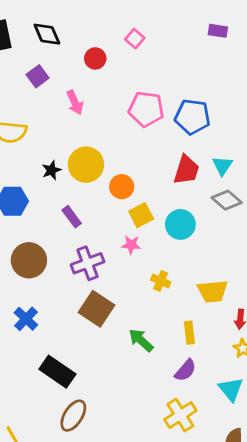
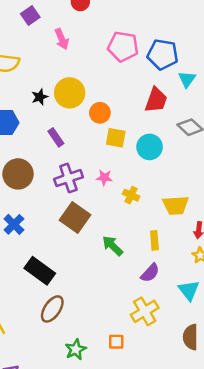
cyan triangle: (222, 166) -> (187, 79), moved
yellow square: (141, 215) -> (116, 138), turned 36
pink star: (131, 245) -> (104, 178), moved

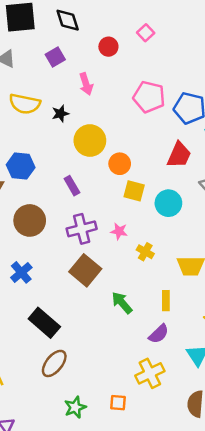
black star: (40, 97) -> (60, 114), moved

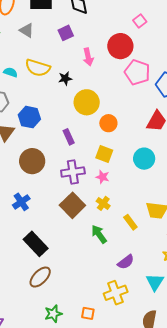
red circle: (108, 47) -> (120, 46), moved, size x1.6
yellow square: (134, 191) -> (104, 154), moved
yellow cross: (145, 252) -> (103, 203), moved
yellow rectangle: (166, 301) -> (130, 222), moved, turned -42

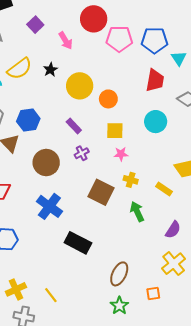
yellow semicircle: (38, 68) -> (20, 69), turned -35
purple cross: (73, 172) -> (82, 153), moved, size x0.6
blue cross: (21, 202) -> (49, 206), size x1.4
green arrow: (99, 234) -> (137, 212), turned 30
brown ellipse: (40, 277) -> (119, 274), moved

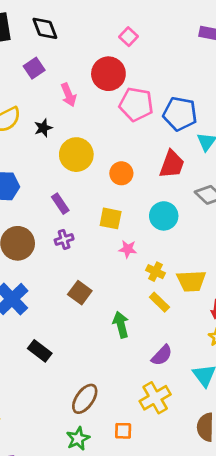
orange circle: (108, 99) -> (121, 173), moved
pink star: (121, 154) -> (128, 249), moved
yellow cross: (131, 180) -> (156, 272), moved
brown square: (101, 192) -> (80, 293), size x0.7
black rectangle: (78, 243) -> (40, 351), size x0.7

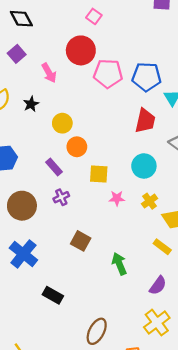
yellow circle: (76, 155) -> (62, 123), size x0.7
orange circle: (121, 173) -> (77, 147), moved
yellow cross: (156, 272) -> (150, 201), moved, turned 35
yellow rectangle: (159, 302) -> (162, 247), moved

